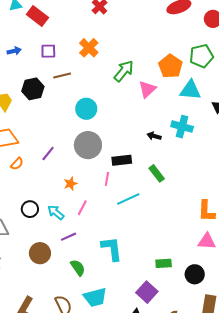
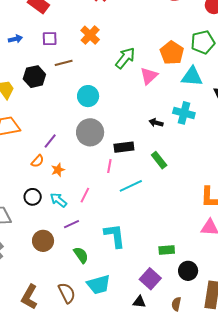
orange semicircle: (17, 164) -> (38, 161), moved
orange star: (70, 184) -> (58, 170), moved
black circle: (195, 274) -> (188, 271), moved

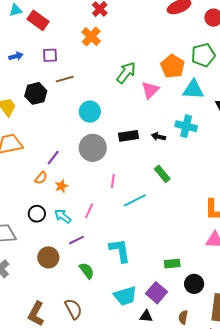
orange cross: (90, 35) -> (91, 37), moved
black rectangle: (124, 147) -> (128, 136), moved
cyan trapezoid: (99, 285) -> (125, 296), moved

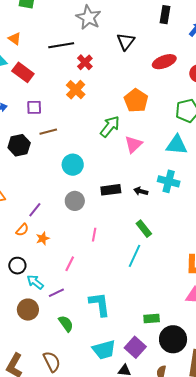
orange pentagon: (173, 66) -> (136, 101), moved
gray circle: (93, 148) -> (75, 201), size x0.7
cyan line: (135, 200) -> (135, 256), moved, turned -40
cyan arrow: (63, 216) -> (35, 282), moved
black circle: (194, 284) -> (173, 339), size x1.4

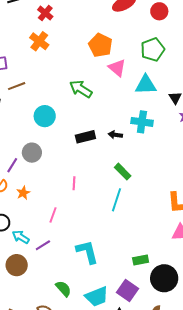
green arrow: (110, 127) -> (81, 89), moved, turned -90
pink triangle: (133, 144) -> (117, 68), moved, turned -30
gray circle: (75, 201) -> (32, 153), moved
green semicircle: (66, 324) -> (63, 289), moved

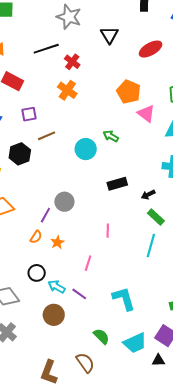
green arrow: (81, 89) -> (111, 136), size x0.7
cyan circle: (45, 116) -> (86, 149), moved
black arrow: (115, 135) -> (148, 195), moved, turned -32
purple line: (43, 245) -> (79, 294), turned 70

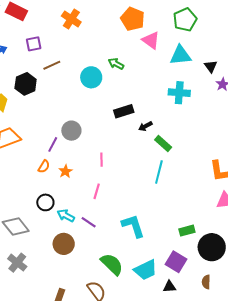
black arrow: (148, 195) -> (145, 126), moved
pink line: (108, 231) -> (101, 160), moved
green semicircle: (101, 336) -> (112, 264), size x1.4

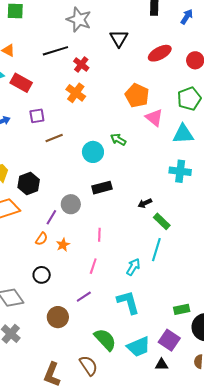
black hexagon: (26, 84) -> (29, 183), moved
black rectangle: (124, 111) -> (102, 188), moved
cyan arrow: (66, 216) -> (133, 267), moved, turned 90
purple line: (89, 222) -> (84, 297), turned -70

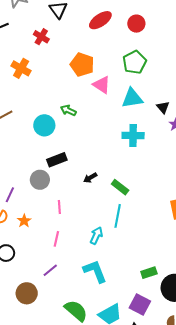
red cross: (81, 64) -> (41, 37), moved
black arrow: (145, 203) -> (90, 178), moved
gray circle: (71, 204) -> (40, 180), moved

